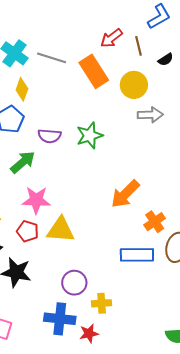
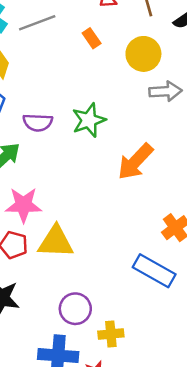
gray line: (52, 58) -> (37, 23), turned -36
orange rectangle: (94, 71) -> (92, 38), size x0.5
orange arrow: (125, 194) -> (135, 162), moved
blue rectangle: (137, 255) -> (154, 271), turned 32

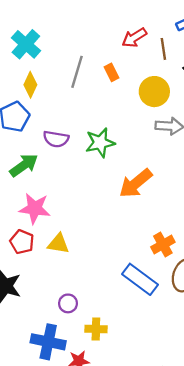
gray line: (37, 23) -> (77, 72), moved, turned -60
yellow triangle: (56, 242) -> (58, 244), size x0.7
purple circle: (75, 309) -> (68, 303), size x0.7

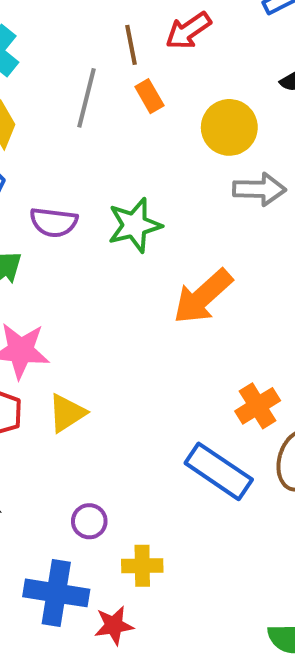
brown line: (163, 49) -> (131, 45), moved
yellow triangle: (58, 244) -> (67, 413), turned -40

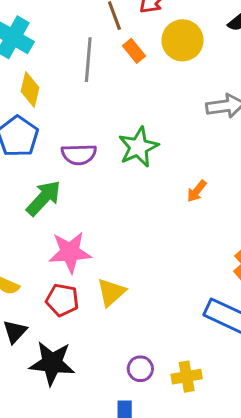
yellow circle: (229, 127) -> (182, 40), moved
orange arrow: (203, 297) -> (197, 191), size x0.5
yellow cross: (142, 566) -> (187, 377), moved

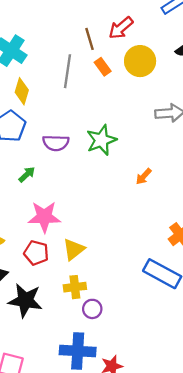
green arrow: (44, 198) -> (27, 174), size x0.6
yellow cross: (187, 377) -> (75, 287), moved

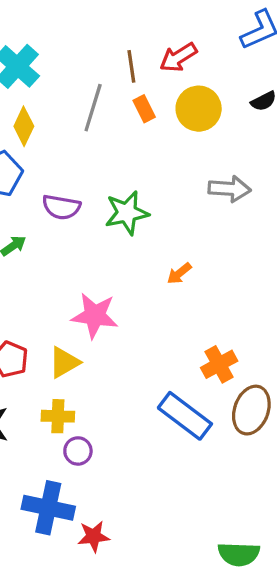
pink star: (44, 217) -> (95, 316), moved

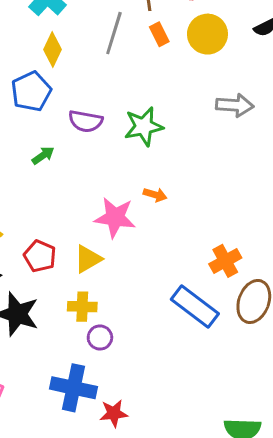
orange arrow: (179, 273) -> (155, 195), moved, turned -125

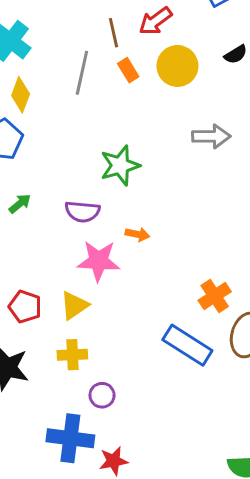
purple semicircle: (86, 121) -> (82, 212), moved
purple circle: (100, 338) -> (102, 395), moved

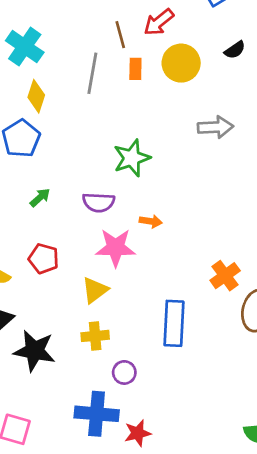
orange rectangle: (128, 70) -> (135, 69), turned 35
red pentagon: (25, 307) -> (44, 259), moved
blue rectangle: (187, 345) -> (174, 323), moved, turned 63

